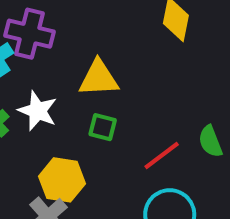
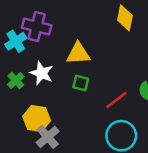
yellow hexagon: (62, 180) -> (37, 118), moved

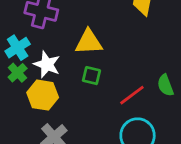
cyan cross: (16, 41) -> (18, 48), moved
yellow hexagon: (37, 118) -> (43, 95), moved

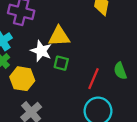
white star: (47, 64) -> (41, 51), moved
red line: (132, 95) -> (94, 79), turned -30

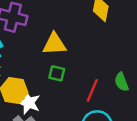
white star: (41, 51) -> (29, 103), moved

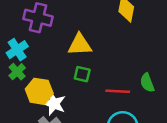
red line: (92, 90) -> (118, 91), turned 70

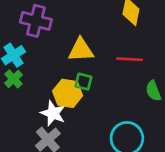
yellow hexagon: (39, 91) -> (68, 93), moved
red line: (118, 91) -> (130, 59), moved

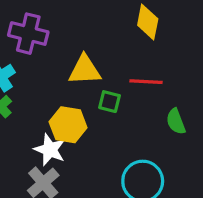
green square: (83, 82) -> (110, 102), moved

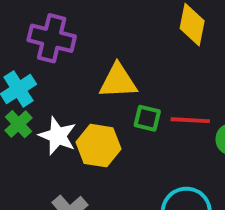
red line: (146, 82) -> (190, 120), moved
white star: (50, 150) -> (58, 136), moved

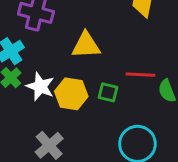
green square: (147, 118) -> (108, 92), moved

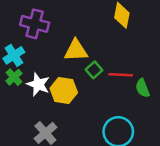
green square: (108, 92) -> (94, 70), moved, turned 35

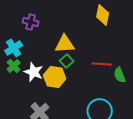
purple cross: (35, 24) -> (31, 22), size x0.7
green square: (94, 70) -> (67, 61), moved

